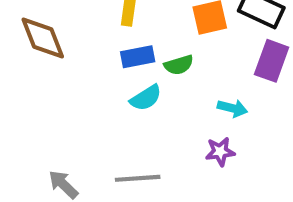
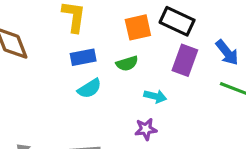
green semicircle: (179, 65) -> (127, 63), moved

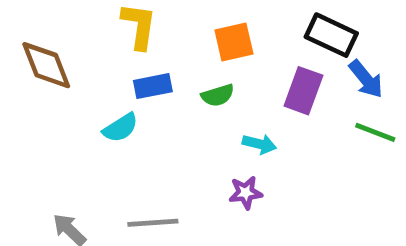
black rectangle: (177, 21) -> (331, 35), moved
cyan semicircle: (89, 88) -> (120, 128), moved

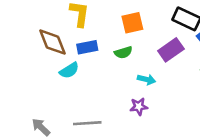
brown diamond: (46, 65) -> (52, 42), moved
purple rectangle: (303, 91) -> (171, 50), turned 35

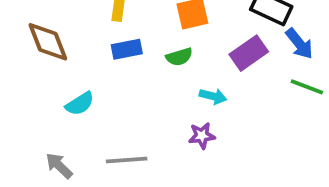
brown diamond: (52, 42) -> (48, 42), moved
cyan semicircle: (69, 70) -> (80, 104), moved

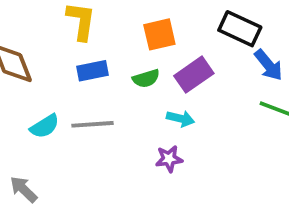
purple rectangle: (249, 53) -> (194, 75), moved
gray line: (127, 160) -> (92, 124), moved

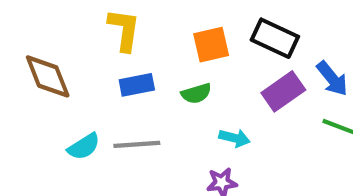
black rectangle: (240, 29) -> (275, 38), moved
purple rectangle: (194, 75) -> (283, 91), moved

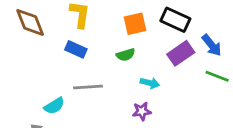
brown diamond: (48, 76) -> (30, 22), moved
blue rectangle: (137, 85) -> (76, 49), moved, turned 35
cyan semicircle: (84, 147) -> (54, 106), moved

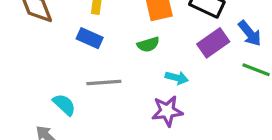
cyan semicircle: (54, 106) -> (64, 105), turned -105
purple star: (142, 111) -> (167, 111), size x1.4

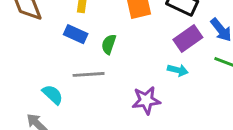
green semicircle: (148, 44) -> (109, 44), moved, turned 126
cyan arrow: (177, 78) -> (178, 70), moved

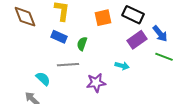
cyan arrow: (178, 70) -> (122, 66), moved
purple star: (146, 100) -> (96, 83), moved

